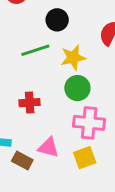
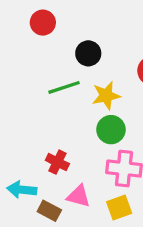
red cross: (30, 103) -> (57, 162), moved, turned 30

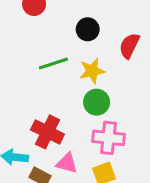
black circle: (88, 53) -> (88, 29), moved
red cross: (57, 162) -> (47, 132), size x1.5

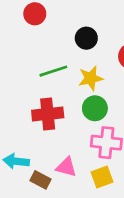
red cross: (47, 132) -> (48, 114), moved, turned -32

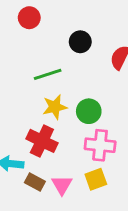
yellow star: (91, 78) -> (55, 107), moved
red cross: (48, 114) -> (42, 141), moved, turned 32
pink triangle: (66, 167) -> (62, 185), moved, turned 45

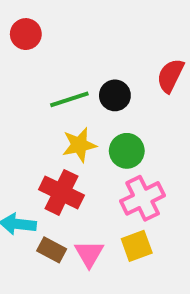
red circle: (29, 18) -> (26, 34), moved
black circle: (80, 42) -> (115, 95), moved
pink cross: (100, 145) -> (143, 198), turned -32

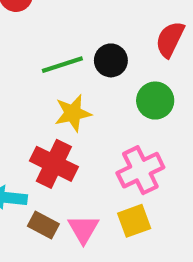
green circle: (127, 151) -> (155, 101), moved

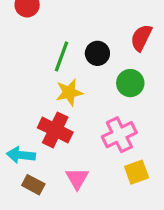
green line: (62, 65) -> (61, 56), turned -52
yellow square: (134, 221) -> (137, 172), moved
brown rectangle: (43, 225) -> (33, 185), moved

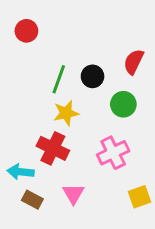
yellow square: (137, 172) -> (139, 197), moved

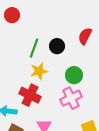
green circle: (123, 104) -> (74, 75), moved

